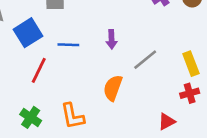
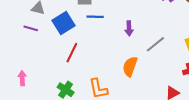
blue line: (68, 45) -> (95, 17), moved

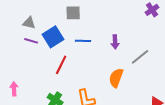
blue line: (95, 17) -> (83, 41), moved
purple line: (31, 28) -> (31, 41), moved

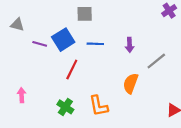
gray triangle: (29, 23) -> (17, 25), moved

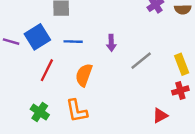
orange semicircle: (131, 83) -> (84, 75), moved

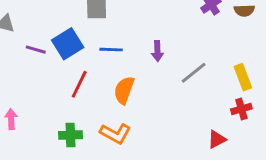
orange L-shape: (77, 111) -> (115, 134), turned -50
green cross: (40, 112) -> (70, 135), turned -36

